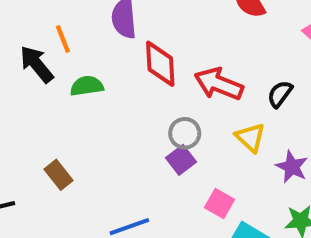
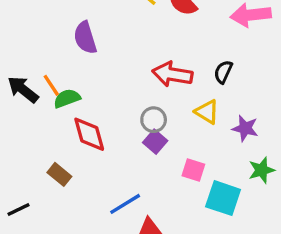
orange line: (63, 39) -> (51, 85), moved
red diamond: (160, 64) -> (89, 134), moved

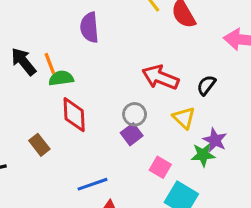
green star: (262, 170) -> (203, 155), moved

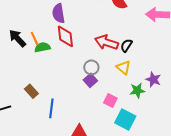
black semicircle: (206, 85) -> (126, 45), moved
red diamond: (74, 115) -> (65, 36), moved
purple star: (215, 140) -> (153, 80), moved
blue line: (92, 184) -> (51, 108), moved, turned -60

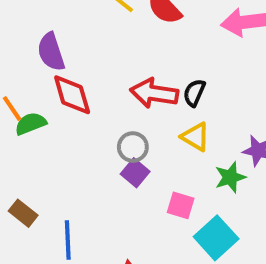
cyan square: (125, 119) -> (216, 238), turned 30

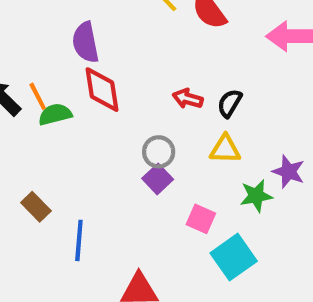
red arrow: (154, 93) -> (188, 99), size x0.6
yellow triangle: (195, 137) -> (225, 149), turned -36

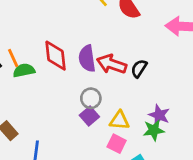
purple semicircle: (86, 42) -> (87, 59), moved
red arrow: (188, 99) -> (112, 64), size x1.5
yellow triangle: (225, 149) -> (119, 120), moved
purple star: (288, 172) -> (159, 115), moved

